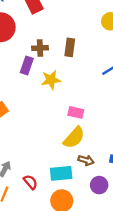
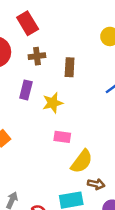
brown cross: (40, 48) -> (37, 56), moved
pink rectangle: (76, 112) -> (62, 137), moved

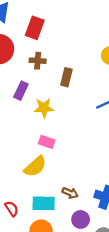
red rectangle: (28, 23) -> (35, 28), turned 40
yellow semicircle: (82, 161) -> (35, 166), moved

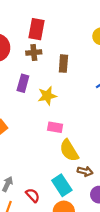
red rectangle: (35, 28) -> (36, 29), moved
yellow semicircle: (35, 166) -> (69, 150), moved, turned 110
cyan rectangle: (44, 203) -> (62, 185), turned 65

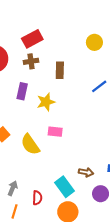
red rectangle: (36, 29) -> (32, 39), turned 54
yellow semicircle: (69, 150) -> (30, 144), moved
red semicircle: (33, 195) -> (37, 198), turned 48

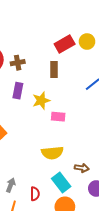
red rectangle: (32, 39) -> (65, 44), moved
brown cross: (31, 61) -> (18, 63), moved
pink rectangle: (55, 132) -> (58, 117), moved
yellow semicircle: (30, 144) -> (52, 153), moved, turned -60

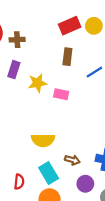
brown rectangle: (54, 69) -> (67, 57), moved
pink rectangle: (58, 117) -> (61, 94), moved

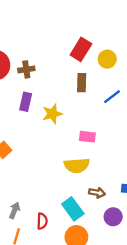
red rectangle: (70, 26) -> (81, 49), turned -30
yellow circle: (94, 26) -> (107, 59), moved
pink rectangle: (61, 94) -> (87, 137), moved
yellow semicircle: (43, 140) -> (77, 165), moved

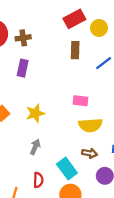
red rectangle: (81, 49) -> (74, 19), turned 30
yellow star: (52, 114) -> (35, 113), moved
yellow semicircle: (77, 165) -> (90, 125), moved
gray arrow: (15, 210) -> (35, 147), moved

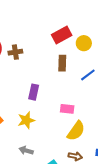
purple rectangle: (23, 68) -> (34, 92), moved
yellow semicircle: (90, 125) -> (76, 131), turned -50
gray arrow: (35, 147) -> (26, 151), turned -96

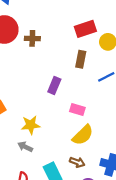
purple rectangle: (34, 92) -> (54, 86), moved
yellow star: (26, 120) -> (31, 125), moved

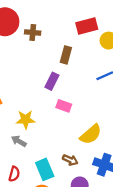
brown rectangle: (81, 59) -> (66, 55), moved
pink rectangle: (77, 110) -> (64, 106), moved
yellow semicircle: (83, 135) -> (91, 134), moved

